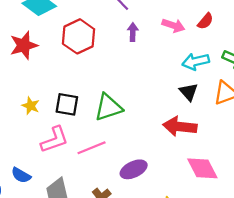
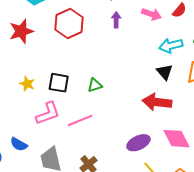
green triangle: (108, 107) -> (95, 85), size x0.6
purple ellipse: (134, 169) -> (138, 143), moved

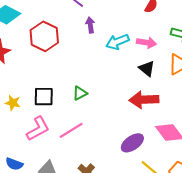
pink arrow: (151, 14) -> (147, 43), moved
cyan arrow: (171, 46) -> (117, 42), moved

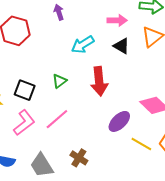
cyan arrow: (117, 42) -> (83, 45), moved
black square: (44, 97) -> (25, 90), turned 30
red arrow: (144, 100) -> (99, 81), moved, turned -84

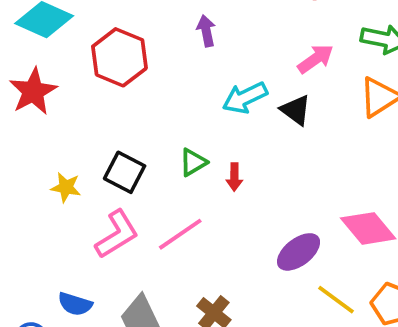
pink arrow: (117, 20) -> (316, 59), turned -42
black triangle: (121, 46) -> (296, 110), moved
red arrow: (99, 81) -> (234, 177), moved, size x0.5

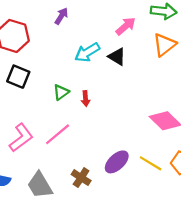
purple arrow: (206, 31) -> (61, 16), turned 49
black square: (125, 172) -> (18, 77), moved
purple ellipse: (299, 252) -> (117, 162), moved

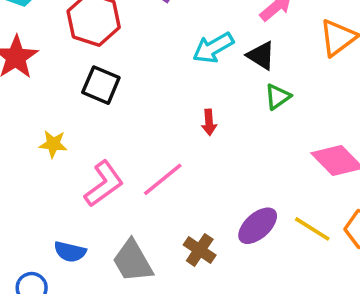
green triangle: (61, 92) -> (278, 97), moved

